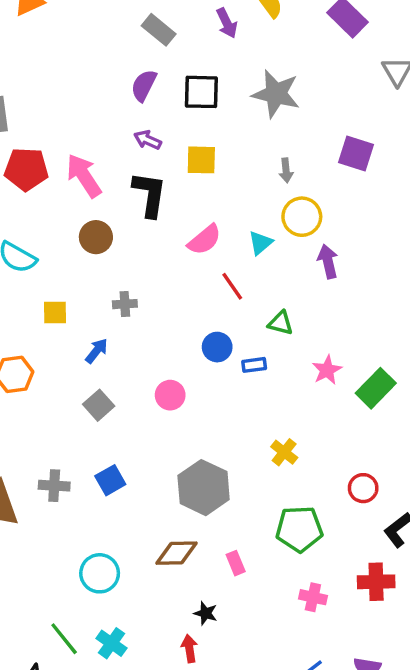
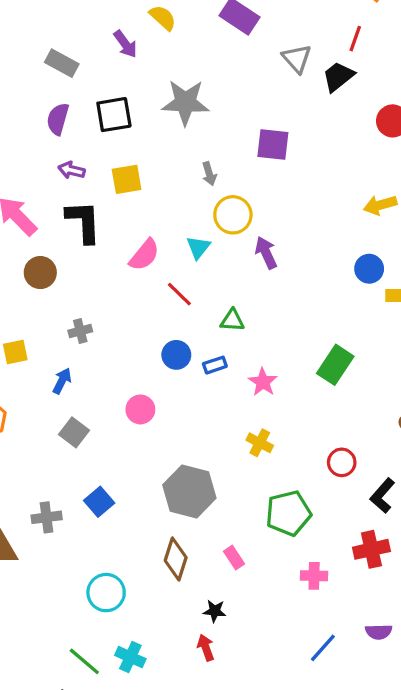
pink star: (327, 370) -> (263, 382), moved
brown diamond: (176, 553) -> (176, 559), turned -60

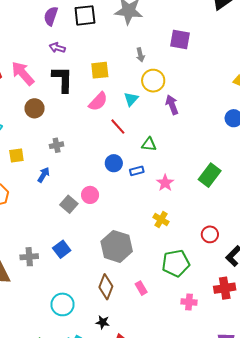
yellow square: (127, 179) -> (100, 70), moved
gray square: (74, 432) -> (69, 204), moved
black star: (215, 611) -> (103, 322), moved

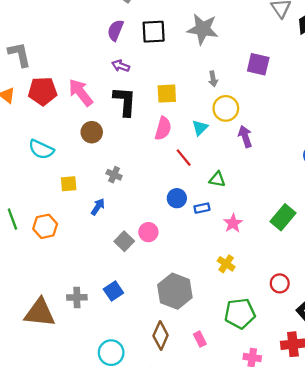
pink semicircle: (98, 102) -> (163, 128), turned -30
gray cross: (57, 145) -> (114, 175), turned 32

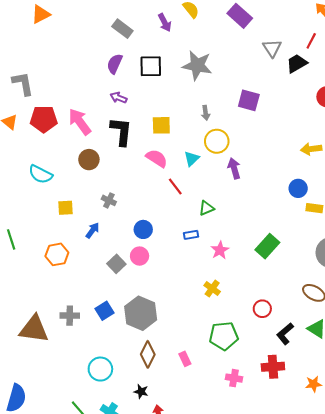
pink semicircle: (163, 128) -> (157, 158), turned -75
green triangle: (217, 179) -> (206, 208), turned -35
blue circle: (177, 198) -> (143, 229), moved
orange hexagon: (45, 226) -> (57, 254), moved
gray hexagon: (175, 291) -> (141, 313), moved

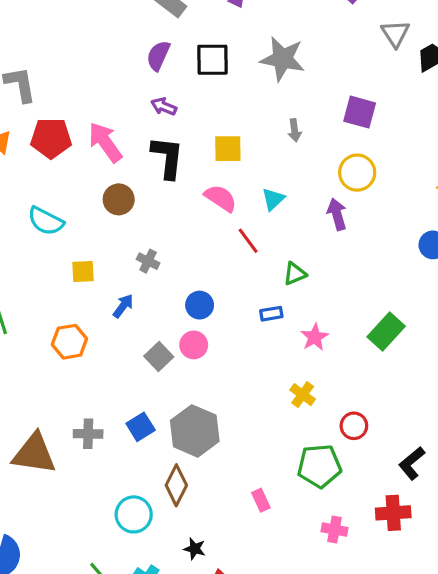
yellow circle: (217, 141) -> (357, 173), moved
red circle: (262, 309) -> (354, 426), moved
brown diamond: (148, 354) -> (176, 485), moved

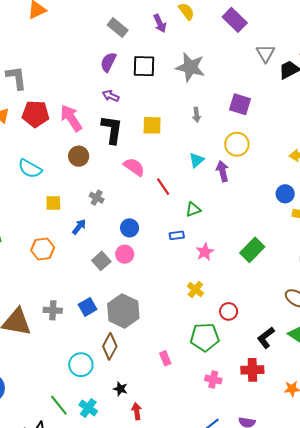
pink semicircle: (221, 198) -> (134, 167), moved
cyan triangle: (273, 199) -> (196, 160), moved

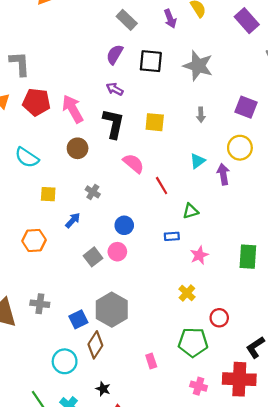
green rectangle: (252, 250) -> (248, 257), turned -45
blue square: (88, 307) -> (78, 319), moved
red cross: (252, 370) -> (239, 379), size x1.4

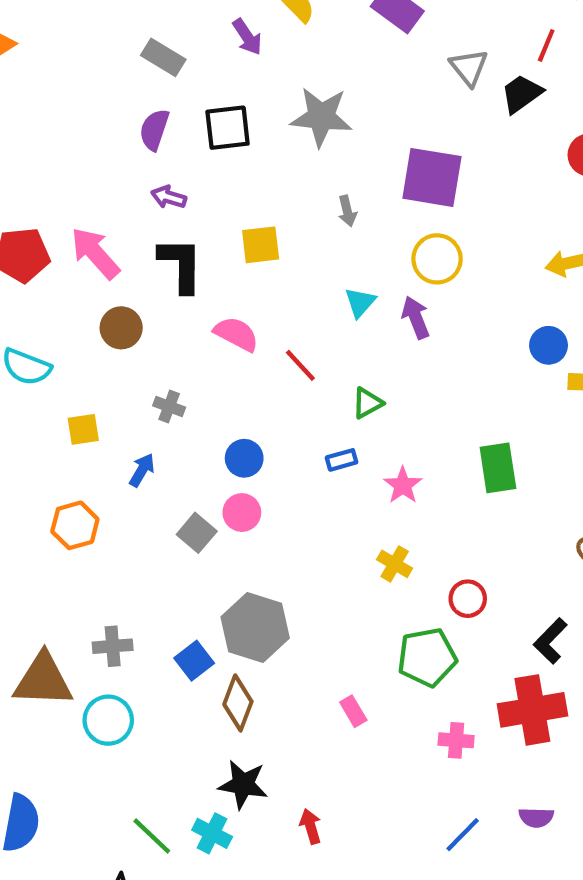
purple square: (246, 107) -> (432, 177), size x1.4
cyan circle: (65, 361) -> (108, 720), moved
black star: (103, 389) -> (243, 784), moved, size x1.6

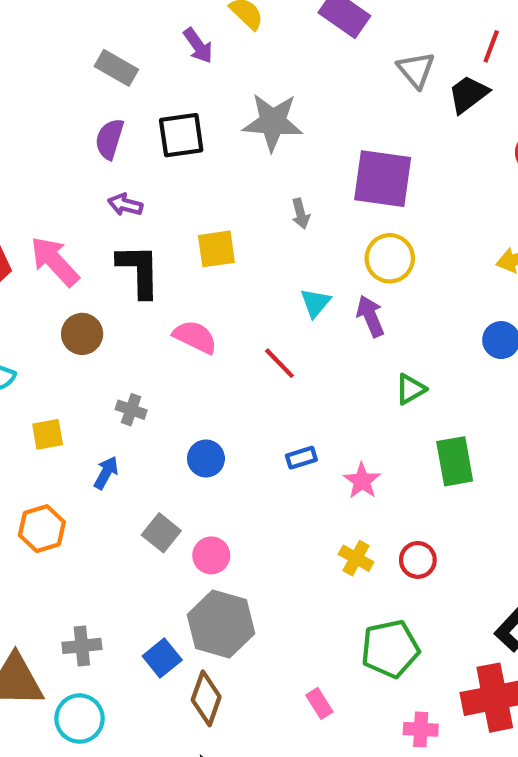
red line: (300, 365) -> (279, 363), moved
green triangle: (367, 403) -> (410, 389), moved
pink circle: (242, 513) -> (211, 555), moved
red circle: (468, 599) -> (418, 560), moved

